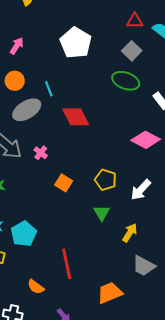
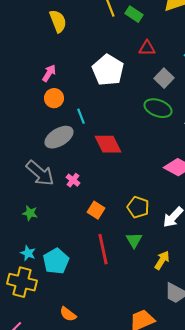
red triangle: (135, 21) -> (147, 48), moved
orange circle: (15, 81) -> (54, 98), moved
red line: (67, 264) -> (103, 249), moved

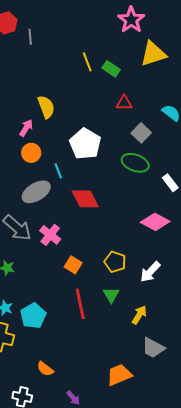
yellow semicircle: (58, 21) -> (46, 107), moved
white pentagon: (108, 70) -> (85, 144), moved
pink cross: (73, 180) -> (50, 235), size x1.5

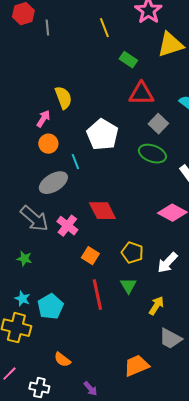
yellow line: (87, 62) -> (104, 28), moved
red triangle: (124, 103) -> (141, 94), size x1.5
red diamond: (85, 199) -> (102, 211), moved

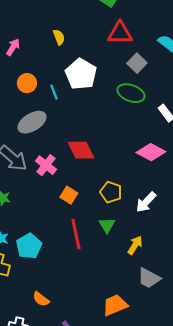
yellow semicircle: (63, 98) -> (59, 37), moved, size x0.7
pink arrow: (43, 119) -> (13, 47), moved
cyan line: (75, 162) -> (54, 92), moved

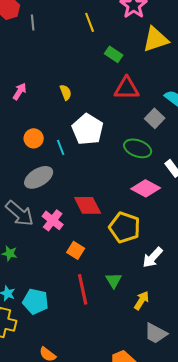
pink arrow: (13, 47) -> (20, 91), moved
gray square: (137, 63) -> (155, 118), moved
pink diamond: (151, 152) -> (146, 188), moved
yellow pentagon: (111, 192) -> (125, 227), moved, size x1.4
cyan pentagon: (29, 246) -> (36, 301), turned -30

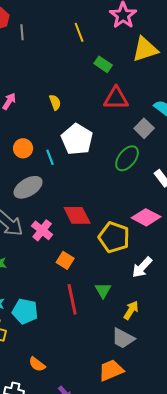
green ellipse: (138, 148) -> (127, 158), turned -72
pink diamond: (146, 188) -> (146, 217), moved
gray trapezoid: (156, 333) -> (123, 338), moved

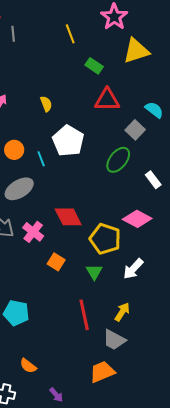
green triangle: (103, 290) -> (94, 272), moved
red line: (72, 299) -> (84, 315), moved

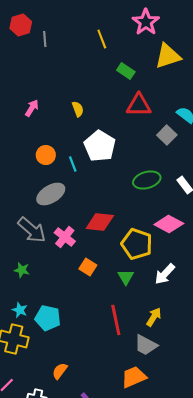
green ellipse: (118, 160) -> (147, 180), moved, turned 36
red diamond: (68, 217) -> (100, 222), turned -56
orange semicircle: (28, 366) -> (60, 371), turned 90

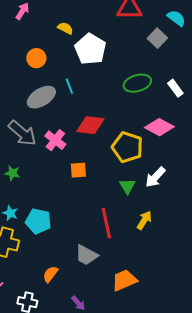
yellow semicircle: (78, 109) -> (65, 28), moved, turned -42
cyan line: (73, 164) -> (69, 86), moved
orange square: (88, 267) -> (78, 170), turned -36
green triangle: (126, 277) -> (127, 186), moved
gray trapezoid: (146, 345) -> (86, 255), moved

